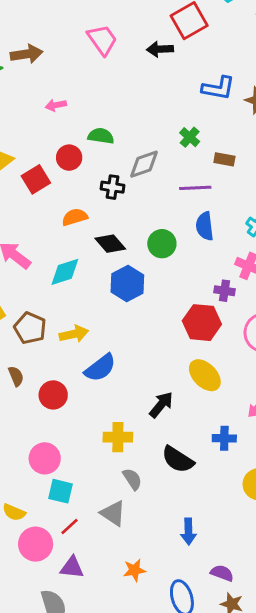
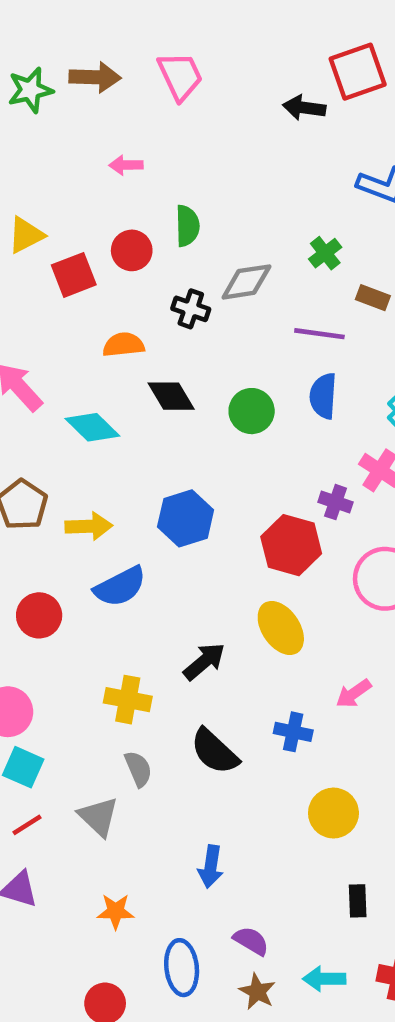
pink trapezoid: (102, 40) -> (180, 76), moved
green semicircle: (101, 136) -> (187, 226), turned 70
cyan diamond: (65, 272) -> (92, 427), turned 52
blue hexagon: (127, 284) -> (186, 518), moved

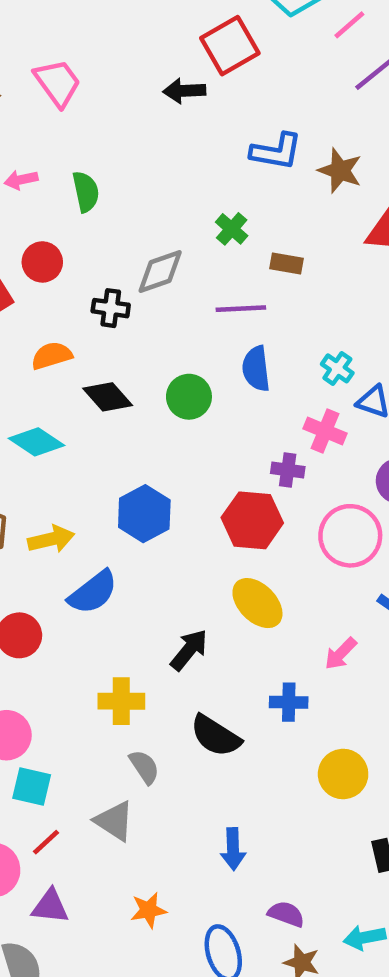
green semicircle: (187, 226) -> (86, 192), moved

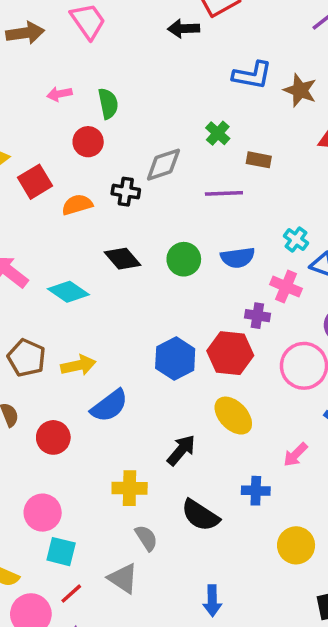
red circle: (42, 262) -> (88, 142), moved
orange semicircle: (52, 356) -> (77, 205), moved
blue semicircle: (256, 369) -> (238, 258), moved, turned -92
blue hexagon: (144, 514) -> (175, 358), moved

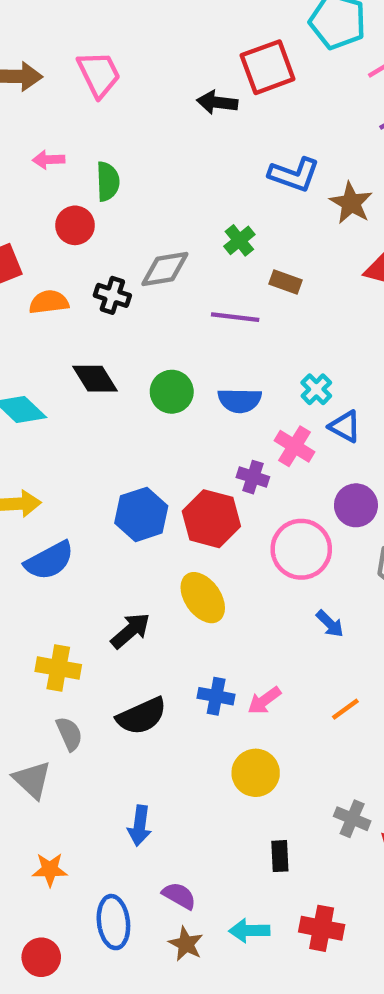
pink arrow: (295, 455) -> (264, 701), moved
black semicircle: (200, 515) -> (142, 716), turned -66

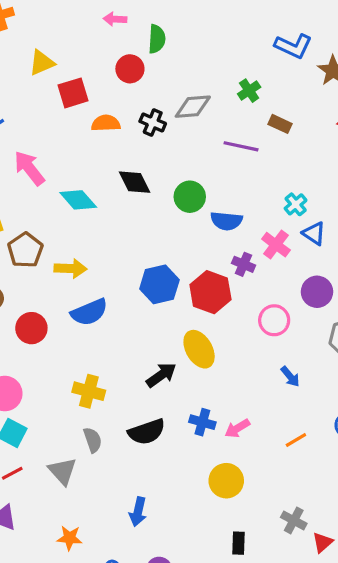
blue semicircle: (240, 400) -> (226, 221), moved
pink circle: (301, 549) -> (274, 320), size x0.7
black arrow: (130, 631) -> (161, 375), moved

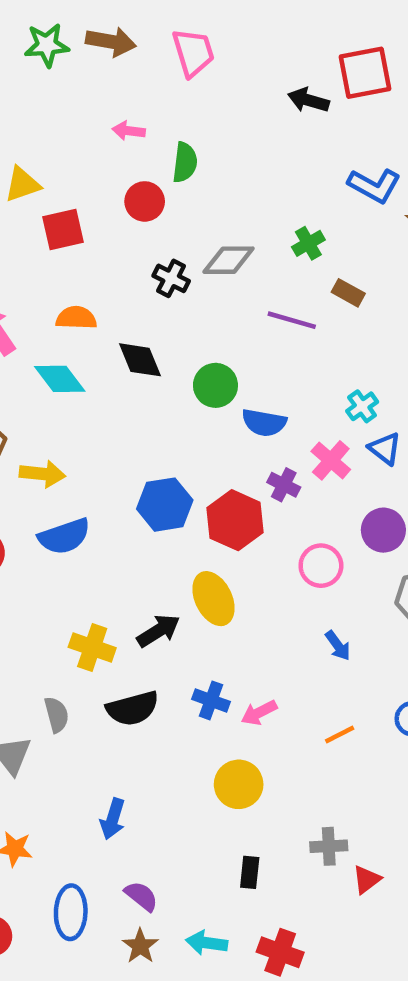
orange semicircle: (106, 123) -> (76, 318), moved
yellow cross: (89, 391) -> (92, 648), moved
gray cross: (294, 520) -> (329, 846), turned -35

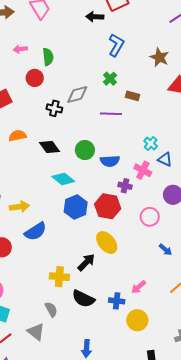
blue L-shape: (374, 186) -> (116, 45), moved, turned -75
cyan diamond: (60, 379) -> (63, 179), moved
blue cross: (211, 700) -> (117, 301), moved
black semicircle: (132, 708) -> (83, 299), turned 55

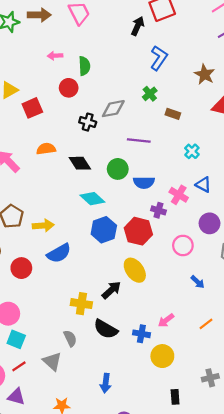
black arrow: (95, 17) -> (138, 26), turned 108
purple line: (111, 114) -> (139, 140), moved
cyan cross: (151, 143) -> (192, 151), moved

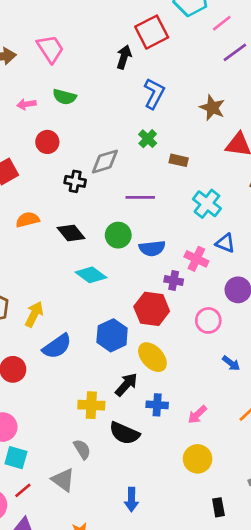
green semicircle: (84, 66) -> (64, 97), moved, turned 114
cyan cross: (192, 151) -> (207, 204), size x1.5
yellow arrow: (43, 225) -> (34, 314), turned -54
blue hexagon: (104, 230) -> (112, 335), moved
blue cross: (141, 334) -> (157, 405), moved

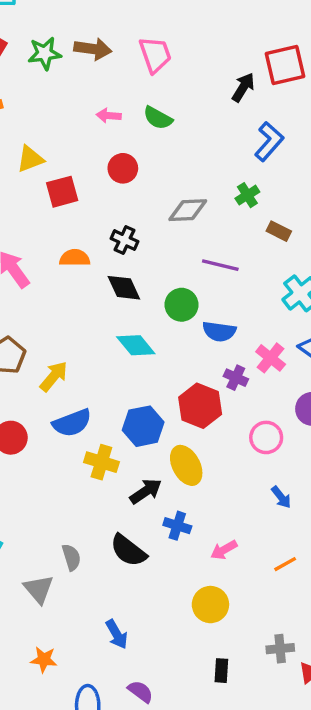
black cross: (75, 181) -> (125, 240), moved
yellow cross: (91, 405) -> (101, 462), moved
blue arrow: (131, 499) -> (117, 634), turned -45

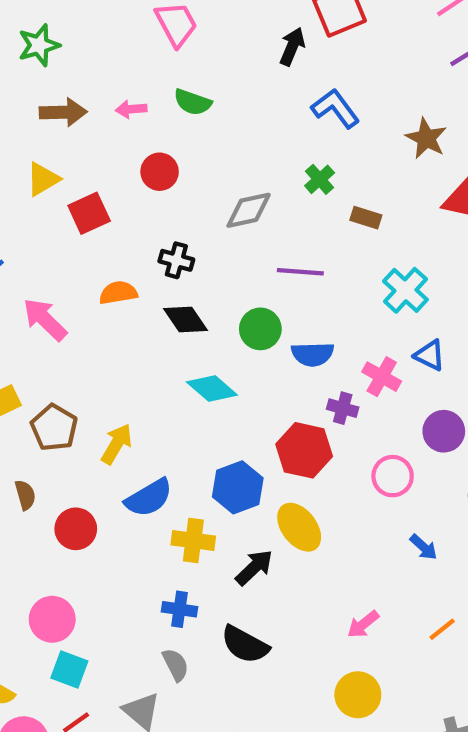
brown arrow: (93, 49) -> (63, 112), moved
blue L-shape: (269, 141) -> (335, 108), turned -69
blue cross: (177, 526) -> (179, 609), moved

